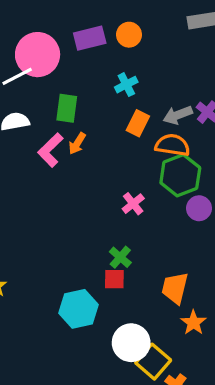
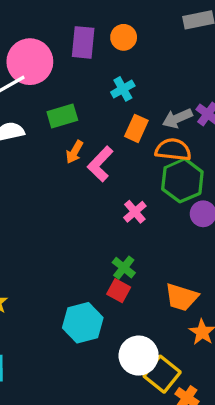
purple rectangle: (90, 38) -> (83, 42), turned -68
green rectangle: (67, 108) -> (62, 116), turned 68
pink L-shape: (50, 150) -> (100, 164), moved
red square: (114, 279) -> (119, 291), turned 30
orange trapezoid: (175, 288) -> (182, 297), turned -84

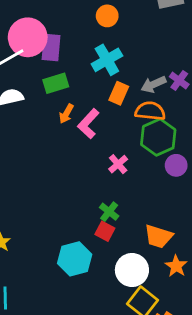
purple rectangle: (83, 42) -> (51, 47), moved
cyan cross: (123, 89) -> (107, 60), size x1.5
white circle: (139, 356) -> (132, 270), moved

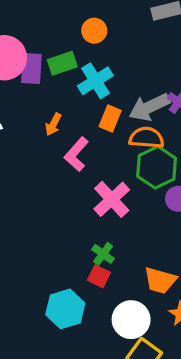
green rectangle: (56, 83) -> (62, 63), moved
gray arrow: (153, 84) -> (149, 107), size x1.4
orange arrow: (66, 114) -> (53, 124), moved
pink cross: (118, 164) -> (112, 199), size x1.6

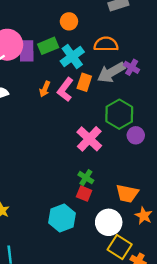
orange semicircle: (146, 138) -> (106, 44), moved
pink L-shape: (76, 154) -> (65, 90), moved

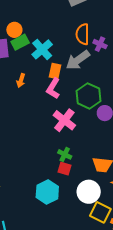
orange circle: (69, 21) -> (14, 30), moved
orange semicircle: (106, 44) -> (83, 34), moved, turned -85
purple cross: (132, 67) -> (100, 44), moved
pink L-shape: (65, 90) -> (53, 88), moved

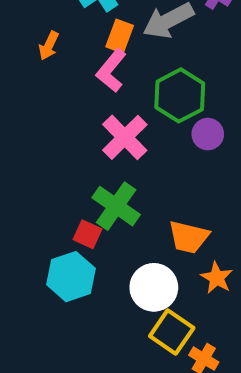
green cross: (65, 154) -> (116, 206), size x1.6
red square: (64, 169) -> (88, 234), moved

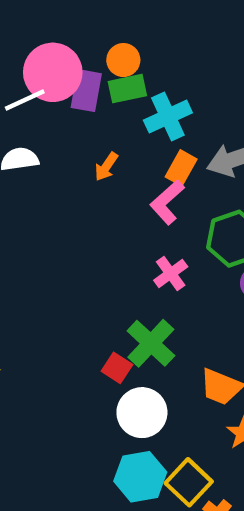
pink cross: (125, 137) -> (171, 274), size x0.7
cyan hexagon: (71, 277) -> (140, 477), moved
white circle: (154, 287) -> (142, 413), moved

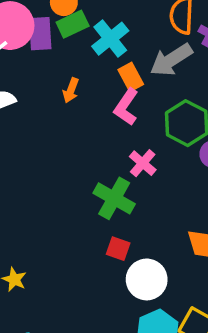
orange rectangle: (181, 168) -> (131, 77), turned -44
green cross: (151, 343) -> (114, 198), moved

